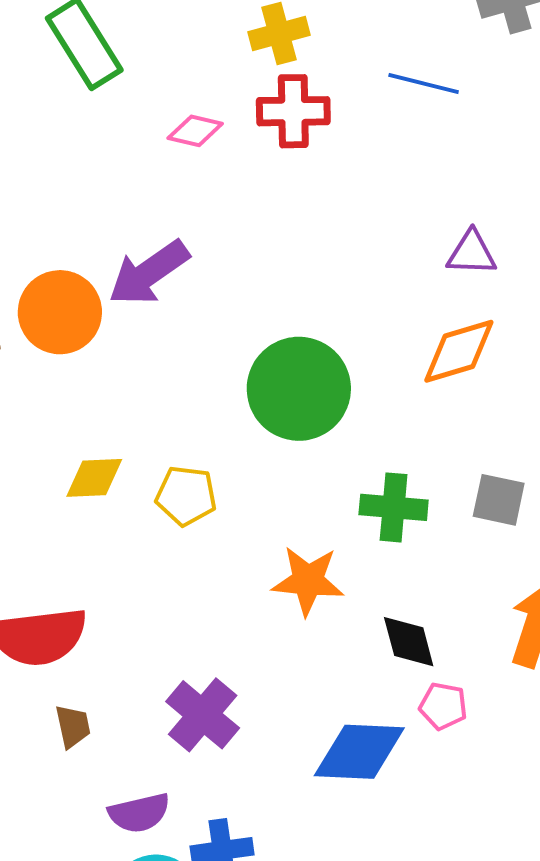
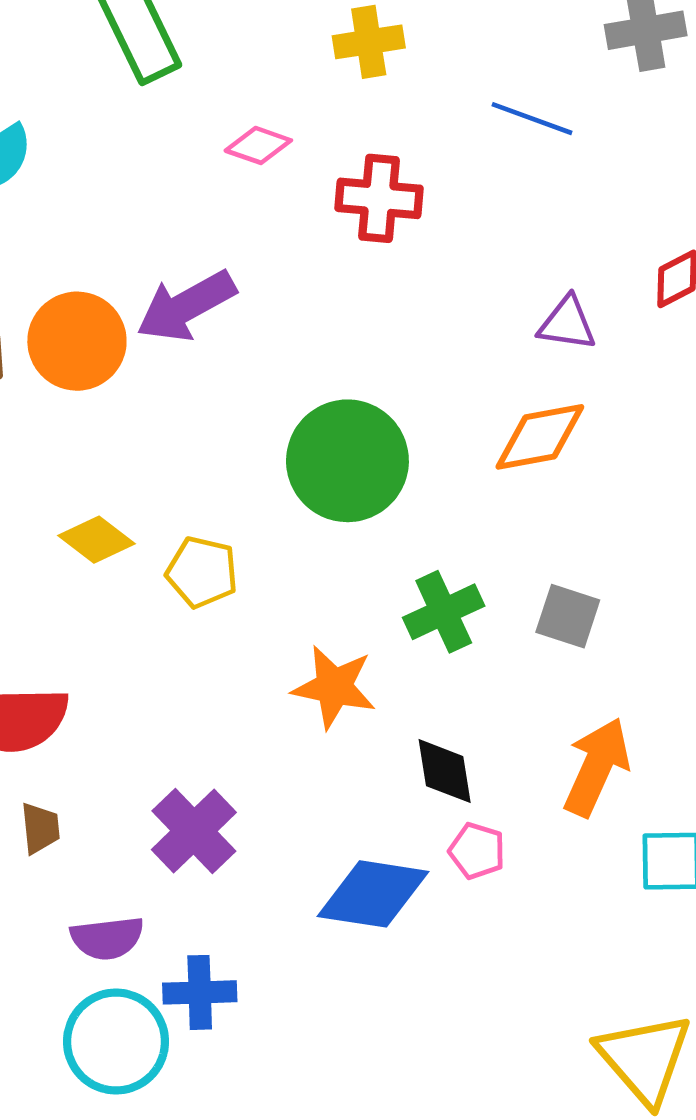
red cross: (293, 111) -> (379, 198), moved
yellow diamond: (94, 478) -> (96, 540), turned 34
green cross: (394, 507) -> (444, 612), turned -36

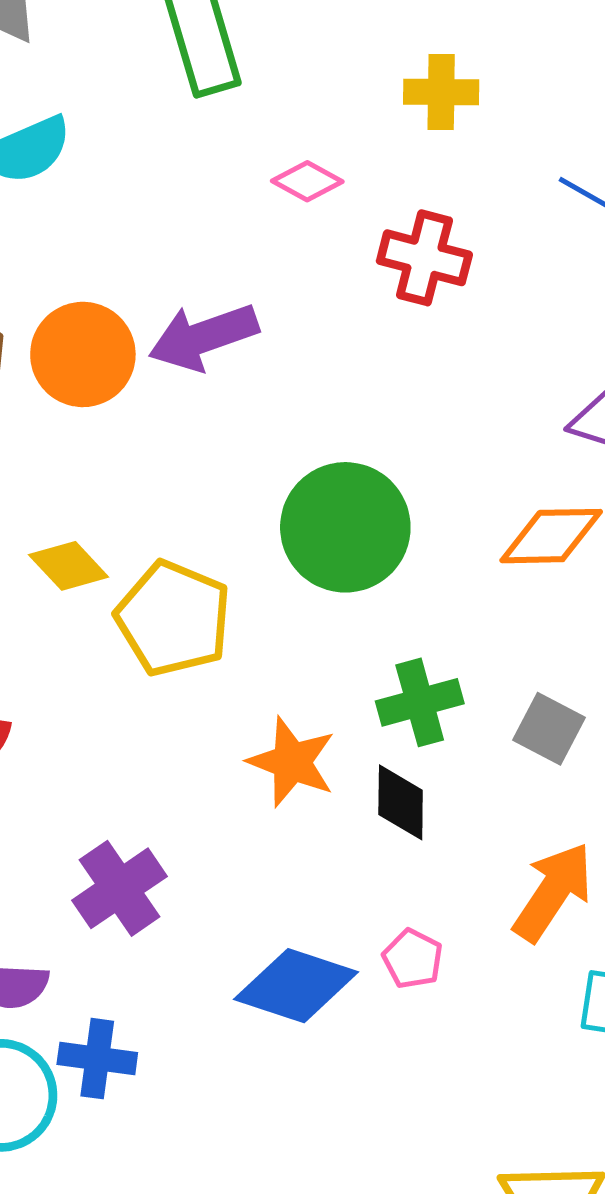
yellow pentagon: (202, 572) -> (173, 618), size x1.5
black diamond: (445, 771) -> (401, 802), moved

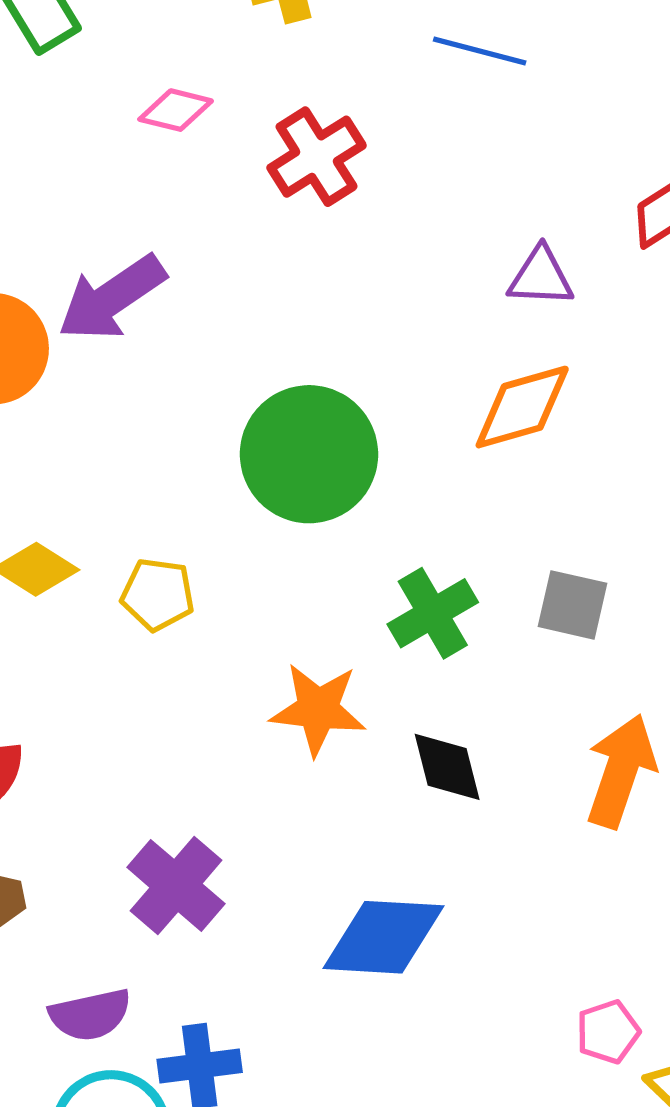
red cross: (424, 258) -> (317, 157), turned -32
yellow pentagon: (173, 618) -> (158, 594), size x0.6
black diamond: (401, 802) -> (447, 767), moved
pink pentagon: (413, 959) -> (608, 1032), moved, turned -30

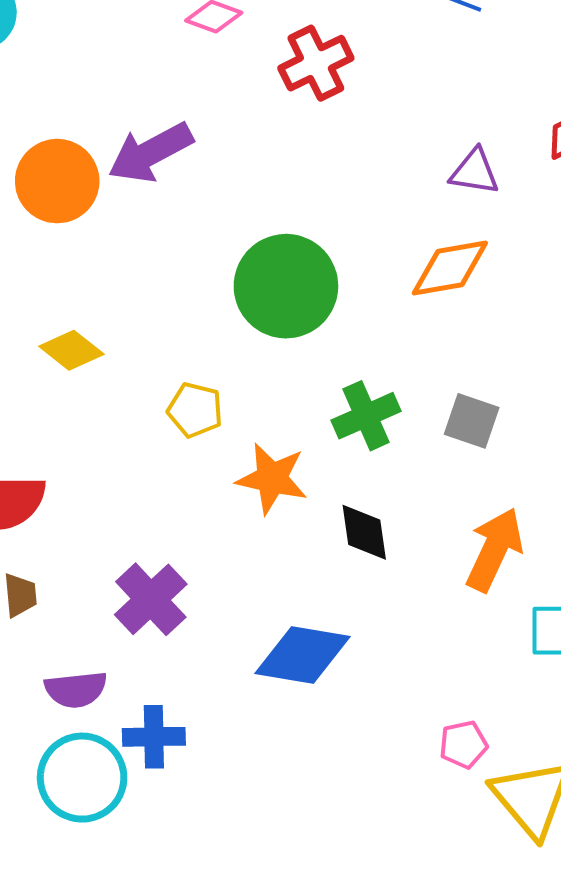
yellow pentagon: (158, 594) -> (195, 410), moved

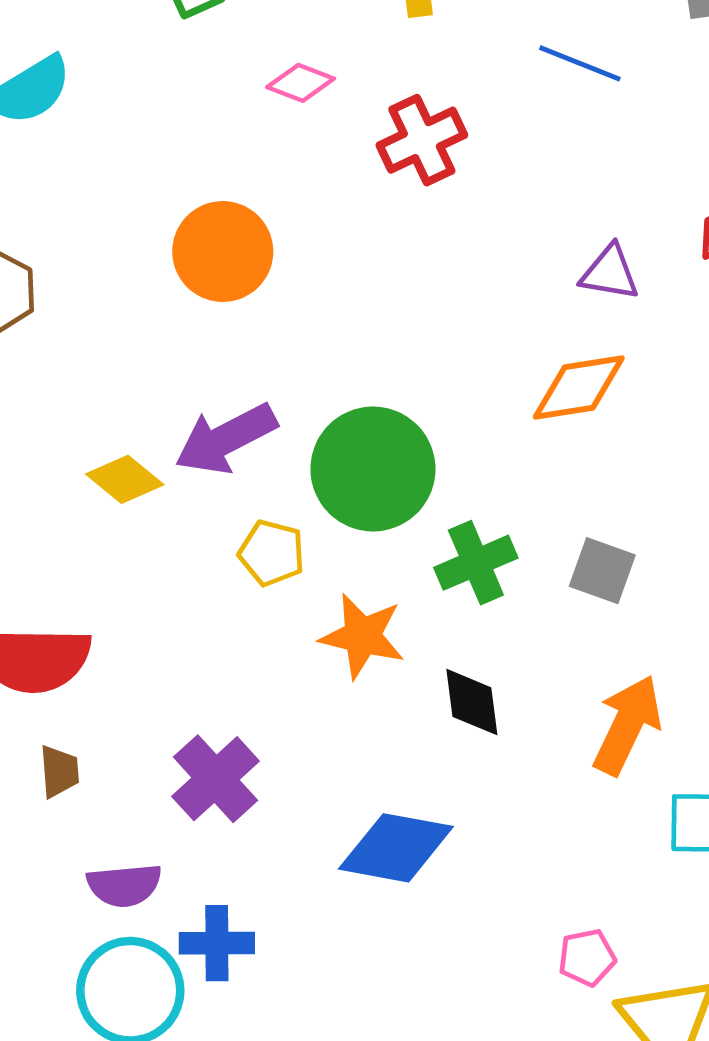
purple arrow: (151, 153) -> (226, 439), moved
orange circle: (57, 181) -> (223, 252), moved
green circle: (286, 286) -> (373, 469), moved

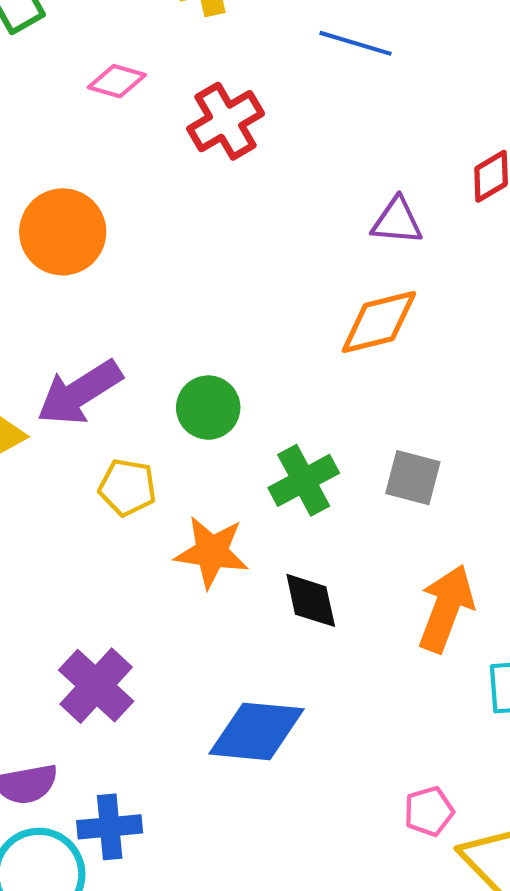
green circle: (373, 469) -> (208, 408), size x0.6

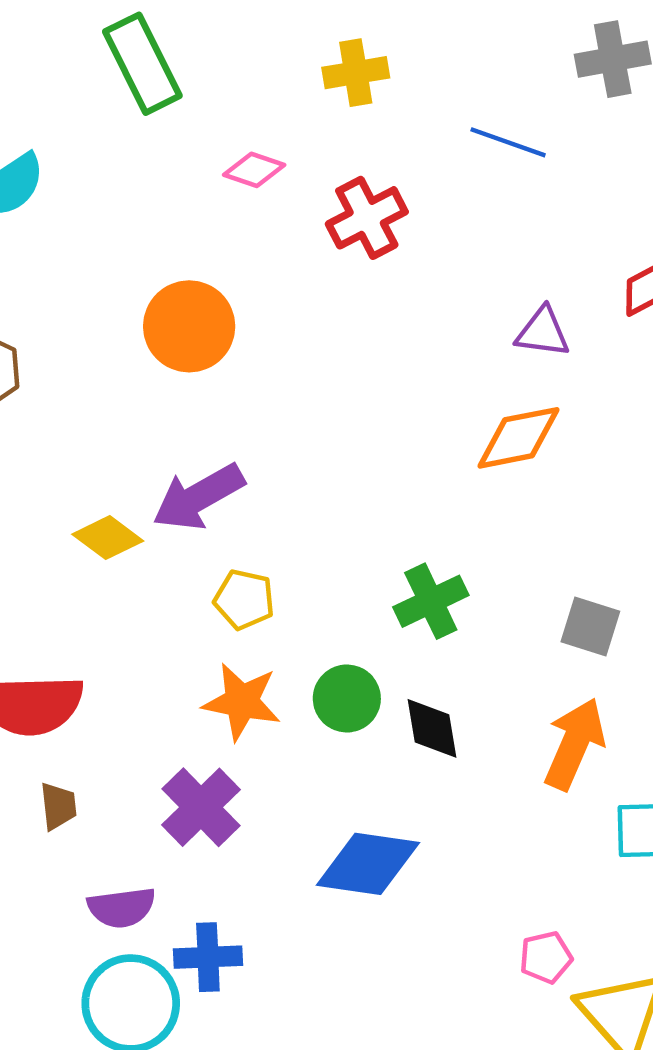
green circle: (208, 408) -> (347, 698), moved
gray square: (413, 478) -> (590, 627), moved
orange star: (212, 552) -> (242, 702), moved

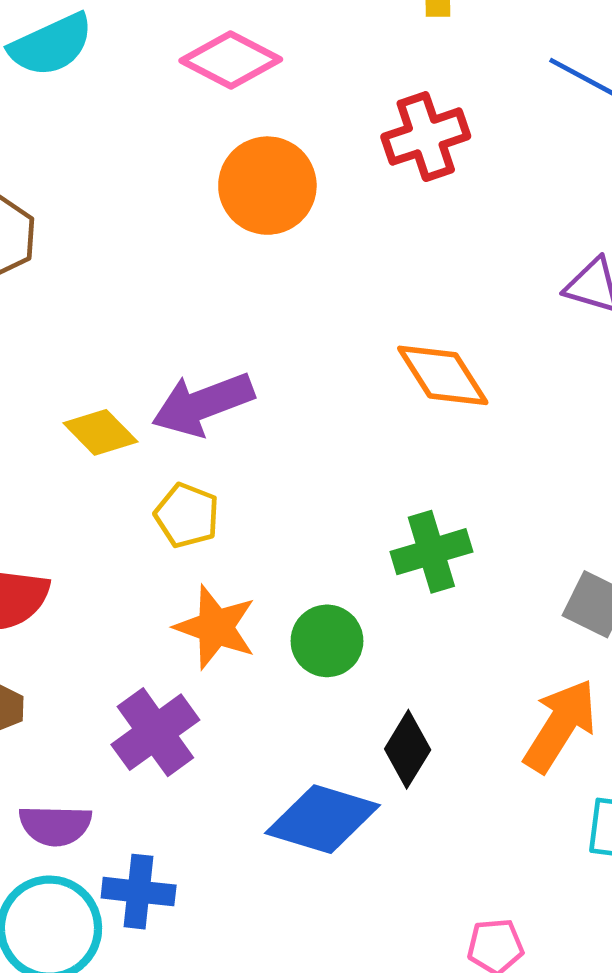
pink diamond: (254, 170) -> (231, 60), moved, size x1.5
orange circle: (189, 326) -> (267, 186), moved
orange diamond: (518, 438) -> (443, 375), moved, turned 60
yellow pentagon: (244, 599) -> (187, 515), moved
black diamond: (432, 728) -> (408, 749), moved, turned 32

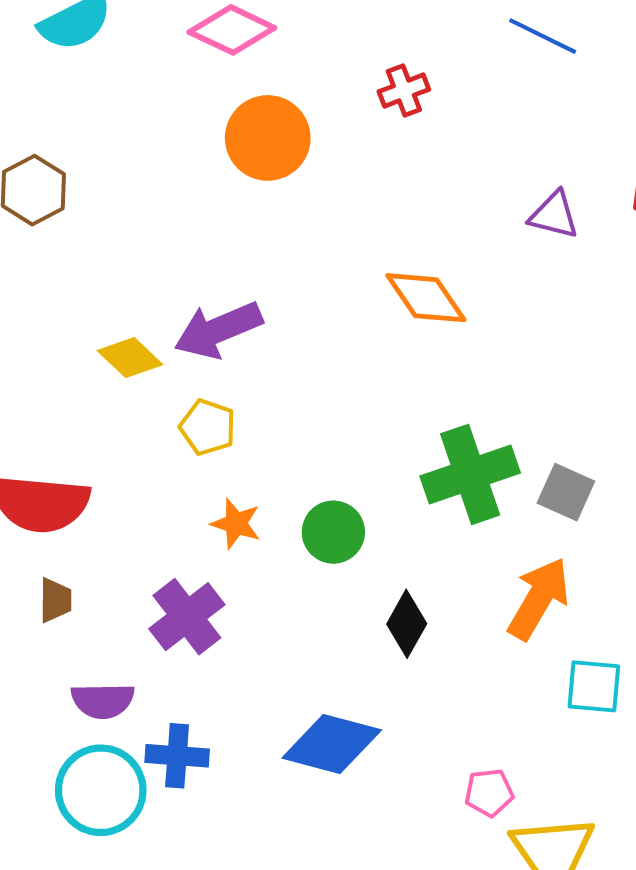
red cross: (426, 137) -> (404, 91), size x0.7
green cross: (431, 552) -> (470, 474), moved, size x1.4
orange star: (215, 627) -> (236, 524), size x0.7
blue diamond: (323, 819) -> (332, 744), moved

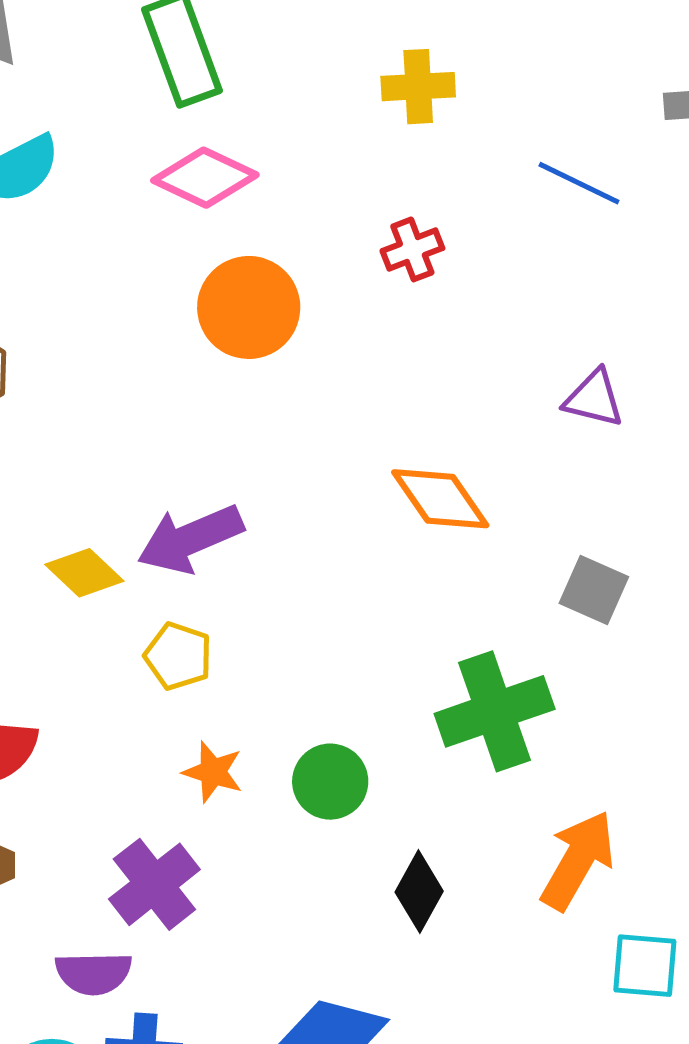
gray square: (566, 492) -> (594, 590), moved
purple semicircle: (103, 701) -> (93, 973), moved

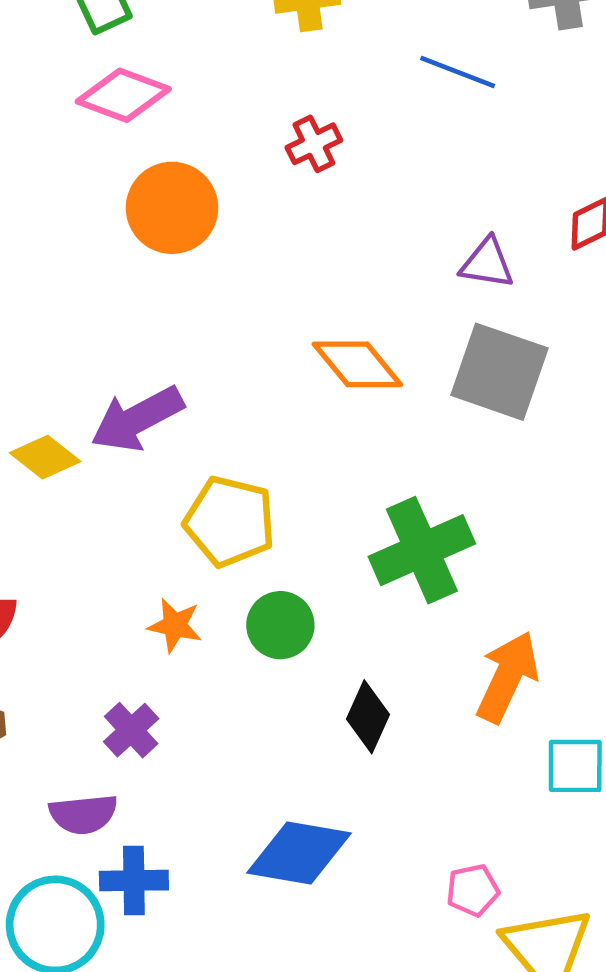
gray square: (594, 590) -> (499, 372), moved, size x1.6
yellow pentagon: (178, 656) -> (230, 521), moved, size x1.5
purple cross: (154, 884) -> (131, 730), size x0.7

